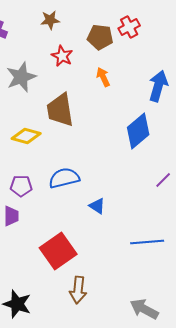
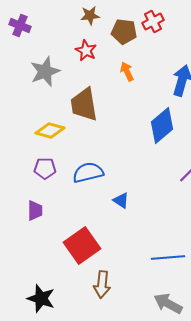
brown star: (50, 20) -> (90, 16), moved
purple pentagon: (21, 186) -> (45, 168), moved
blue line: (147, 242) -> (168, 258), moved

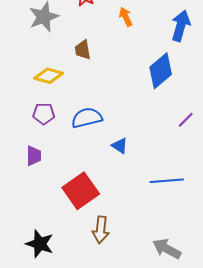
brown trapezoid: (84, 104) -> (83, 50), size x0.6
blue line: (168, 258) -> (167, 181), moved

